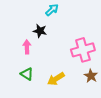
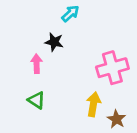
brown star: (91, 76) -> (116, 119), moved
yellow arrow: (56, 79) -> (93, 104), moved, turned 132

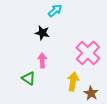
pink arrow: (37, 64) -> (42, 60), moved
pink cross: (112, 68) -> (88, 53), turned -30

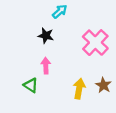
pink cross: (88, 53) -> (95, 43), moved
brown star: (91, 93) -> (103, 85), moved

